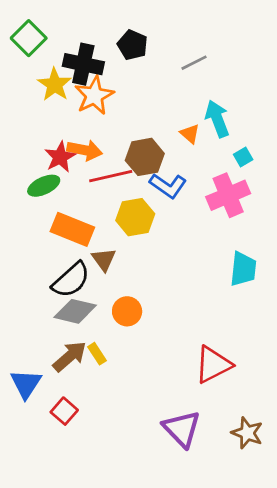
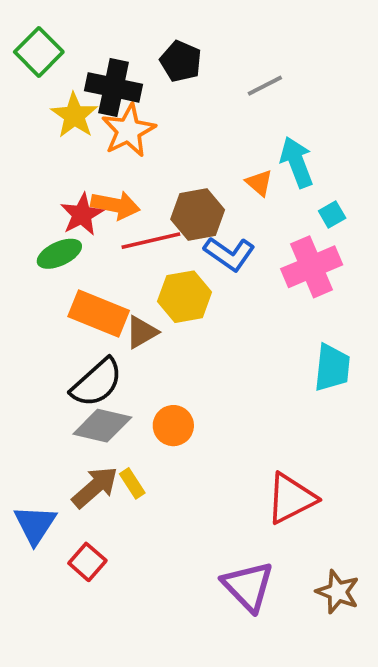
brown triangle: (104, 259) -> (142, 332), moved, turned 36

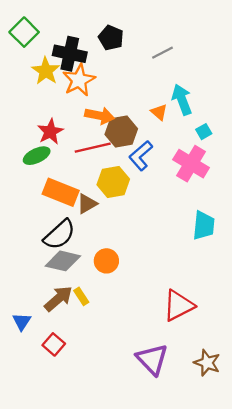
orange arrow: (115, 205) -> (100, 116), moved
blue L-shape: (229, 254) -> (141, 156), turned 104
pink cross: (312, 267) -> (191, 164), turned -36
blue triangle: (35, 525) -> (22, 322), size x0.7

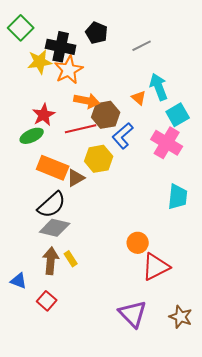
yellow star: (46, 71) -> (40, 62), turned 30
cyan square: (204, 132) -> (178, 115), size x1.6
orange circle: (106, 261) -> (138, 243), moved
brown arrow: (58, 299) -> (51, 261), turned -44
blue triangle: (22, 322) -> (19, 281), turned -42

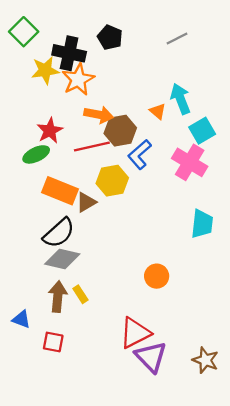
gray line: (142, 46) -> (177, 39), moved
red triangle: (156, 267) -> (135, 333), moved
red square: (47, 301) -> (53, 342), turned -30

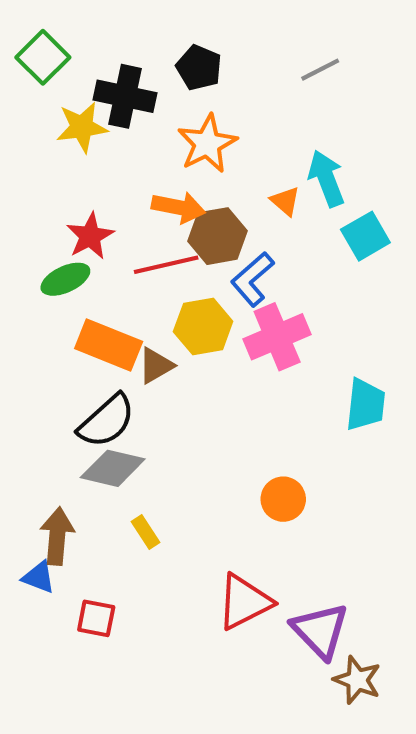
orange star: (78, 79) -> (207, 144), moved
pink cross: (190, 162) -> (277, 337), moved, turned 36
brown arrow: (58, 297) -> (57, 536), moved
purple triangle: (151, 357) -> (320, 631), moved
brown star: (205, 360) -> (357, 680), moved

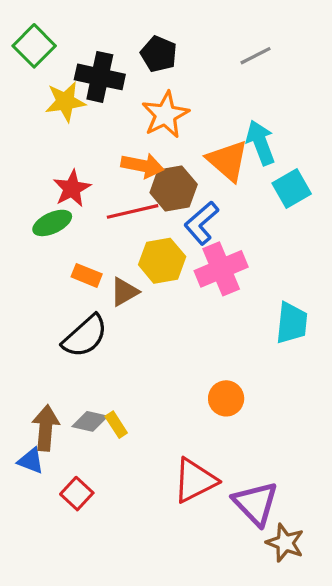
orange triangle: (285, 201) -> (228, 161), size x1.8
orange rectangle: (109, 345) -> (87, 275), size x0.6
gray diamond: (113, 468) -> (90, 421), moved, size x0.7
red square: (96, 618) -> (77, 494), turned 32

